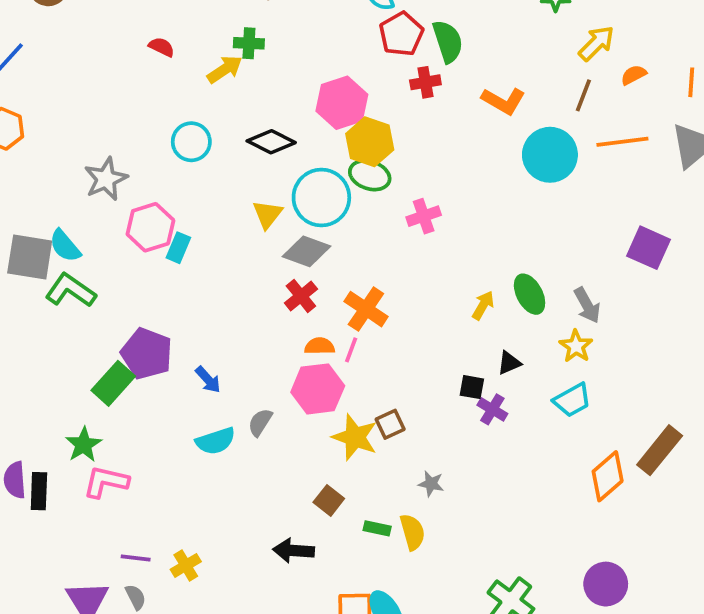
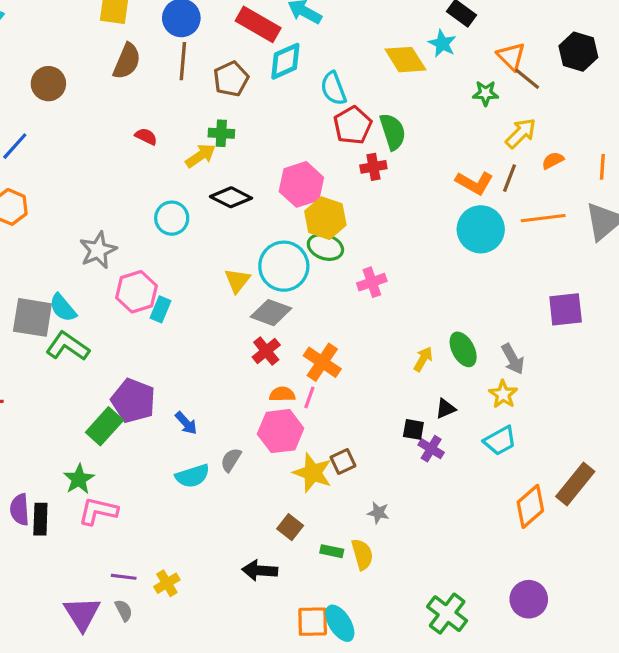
orange L-shape: (504, 101) -> (474, 183), moved
black diamond: (271, 142) -> (231, 197), moved
purple square: (648, 248) -> (566, 309), turned -30

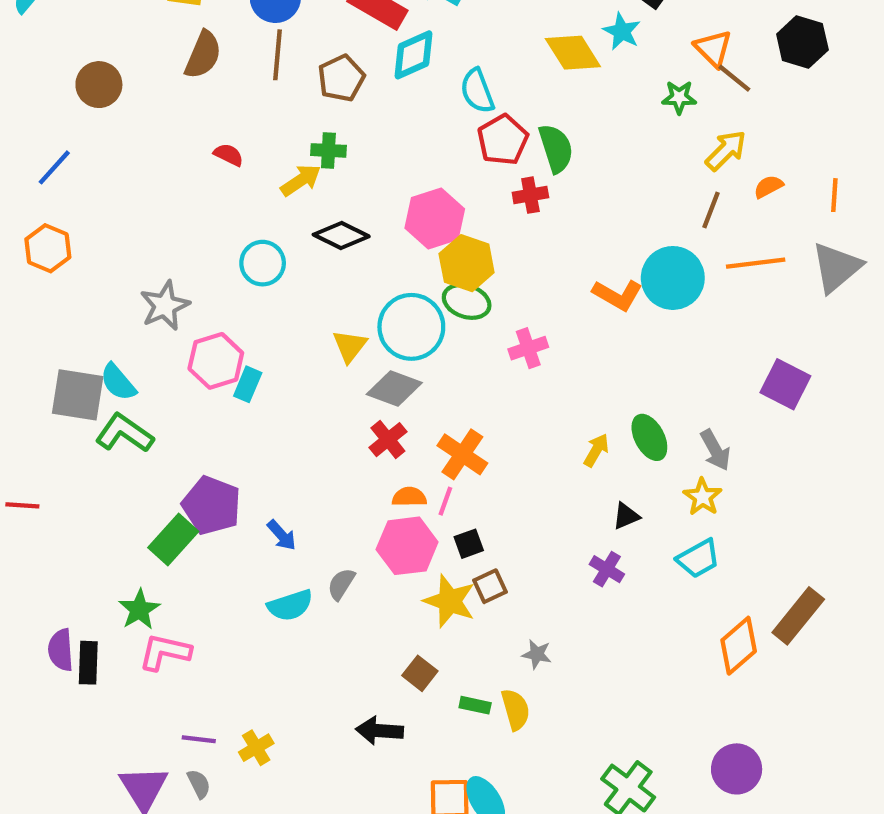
orange L-shape: (474, 183) -> (618, 295), moved
purple square: (566, 309) -> (785, 384), turned 33
black square: (413, 429) -> (469, 544), moved, turned -30

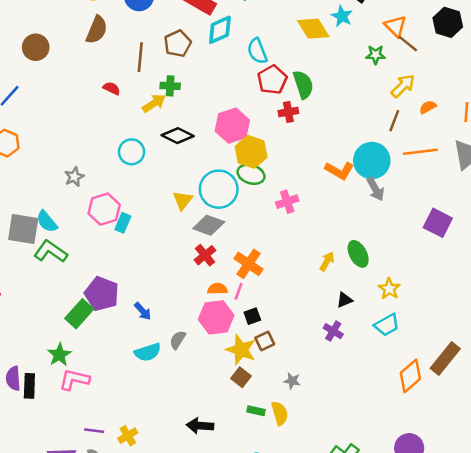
brown line: (277, 55) -> (140, 57), moved
gray star: (165, 306) -> (74, 177), size x0.7
gray arrow: (715, 450) -> (376, 189), moved
brown square: (420, 673) -> (241, 377), moved

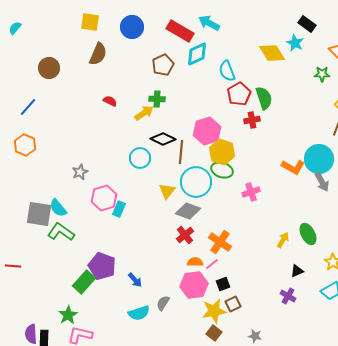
brown line: (140, 57) -> (181, 152), moved
cyan circle: (132, 152) -> (140, 158), moved
pink line: (239, 291) -> (212, 264), turned 32
yellow star: (241, 350) -> (214, 311), turned -30

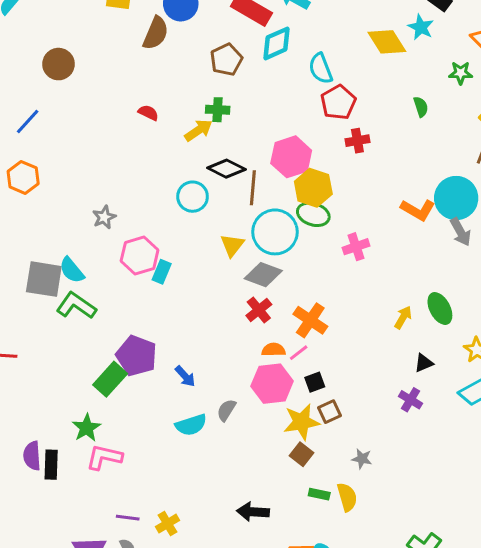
brown semicircle: (98, 54) -> (156, 33), moved
green semicircle: (264, 98) -> (421, 107), moved, size x0.6

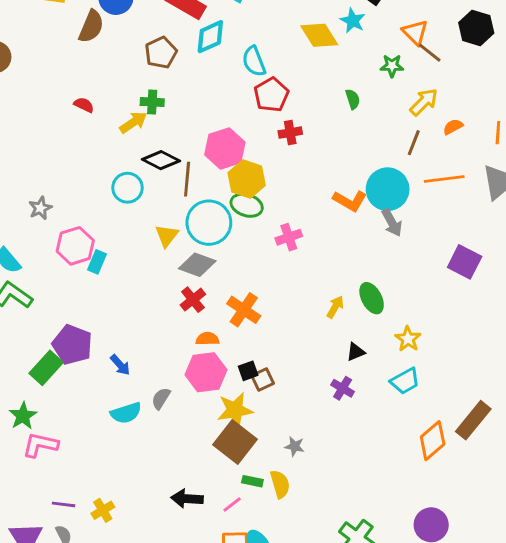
pink line: (299, 353) -> (232, 504), moved
brown square: (329, 412) -> (263, 380), moved
brown square: (301, 454) -> (235, 442), size x1.8

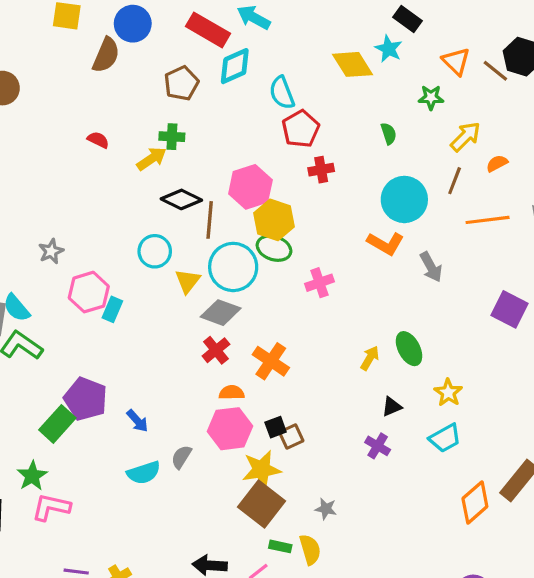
brown line: (430, 53) -> (495, 71), moved
cyan circle: (127, 188) -> (155, 251), moved
cyan circle: (388, 189) -> (404, 199), moved

